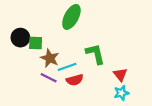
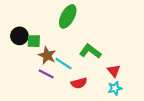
green L-shape: (95, 54) -> (90, 51), turned -40
cyan line: (67, 67) -> (64, 64), turned 54
red semicircle: (75, 80) -> (79, 83), moved

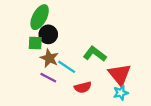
green ellipse: (68, 16) -> (40, 17), moved
black circle: (19, 36) -> (48, 34), moved
red triangle: (114, 71) -> (120, 74), size x1.6

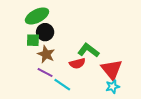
green ellipse: (40, 17) -> (37, 16), turned 35
cyan line: (67, 67) -> (62, 85), moved
red semicircle: (83, 87) -> (77, 63), moved

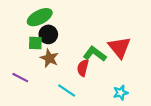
red semicircle: (77, 63) -> (83, 68), turned 119
red triangle: (112, 69) -> (119, 47), moved
purple line: (45, 72) -> (20, 78), moved

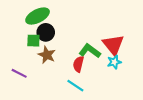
cyan line: (67, 91) -> (75, 86), moved
cyan star: (121, 93) -> (114, 62), moved

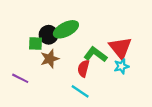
green ellipse: (38, 16) -> (66, 29), moved
brown star: (47, 55) -> (50, 59), turned 30

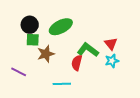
black circle: (49, 35) -> (30, 25), moved
red triangle: (120, 48) -> (111, 44), size x0.6
cyan line: (80, 91) -> (62, 84), moved, turned -36

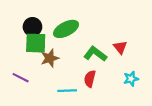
green square: (33, 40) -> (36, 43), size x1.5
cyan star: (112, 61) -> (131, 79), moved
red semicircle: (77, 63) -> (90, 79), moved

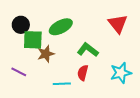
black circle: (32, 27) -> (21, 25), moved
red triangle: (120, 47) -> (118, 24), moved, size x1.5
cyan star: (131, 79) -> (121, 73), size x1.5

